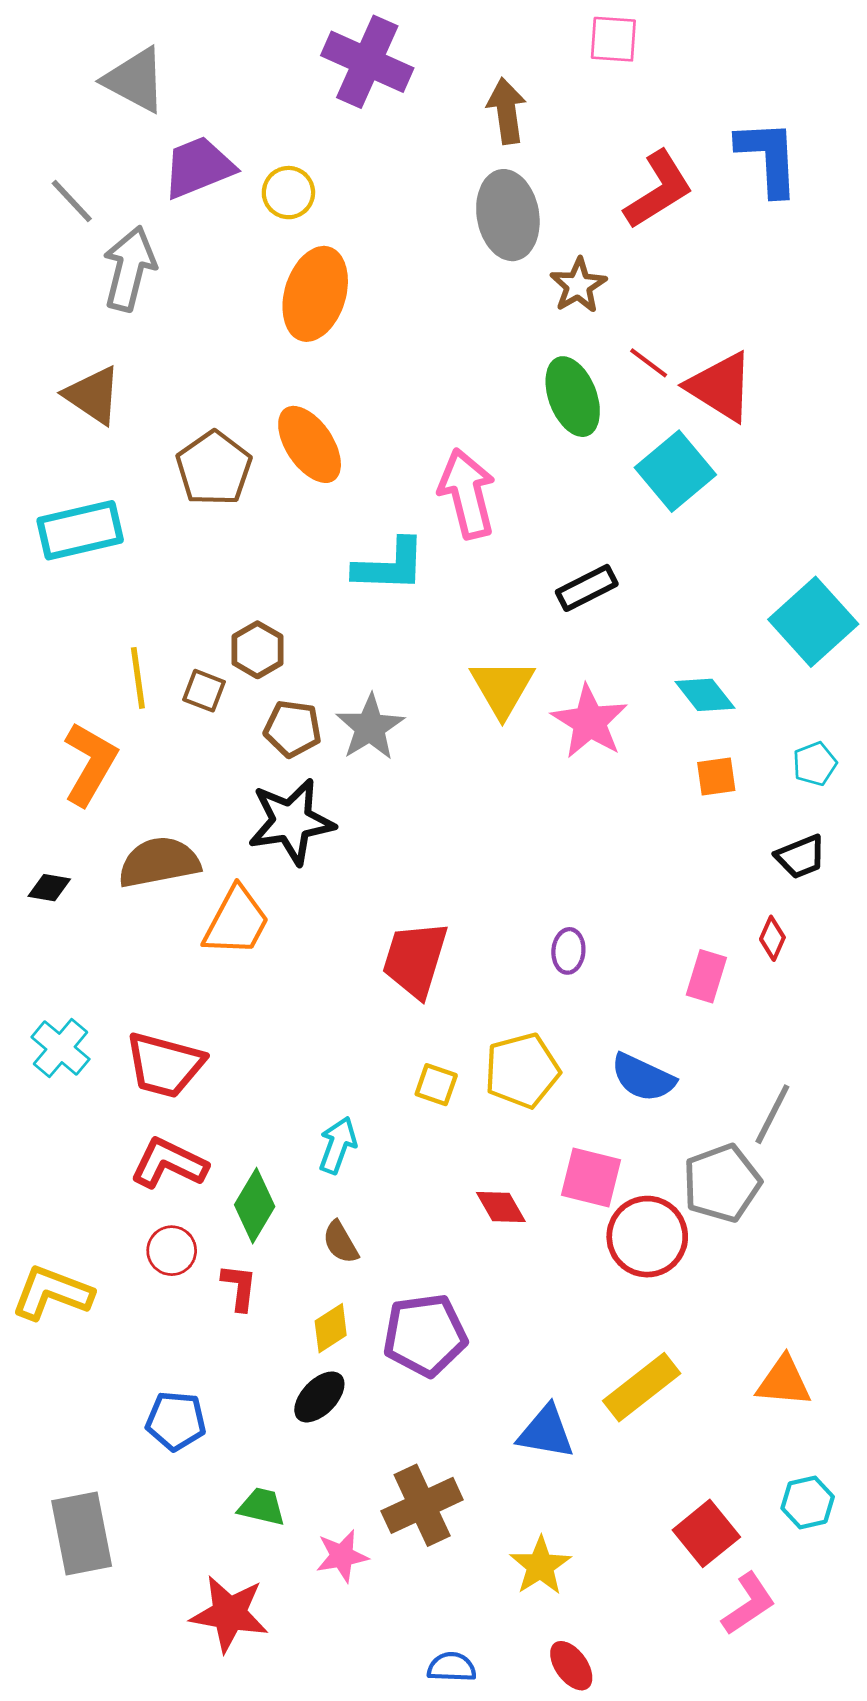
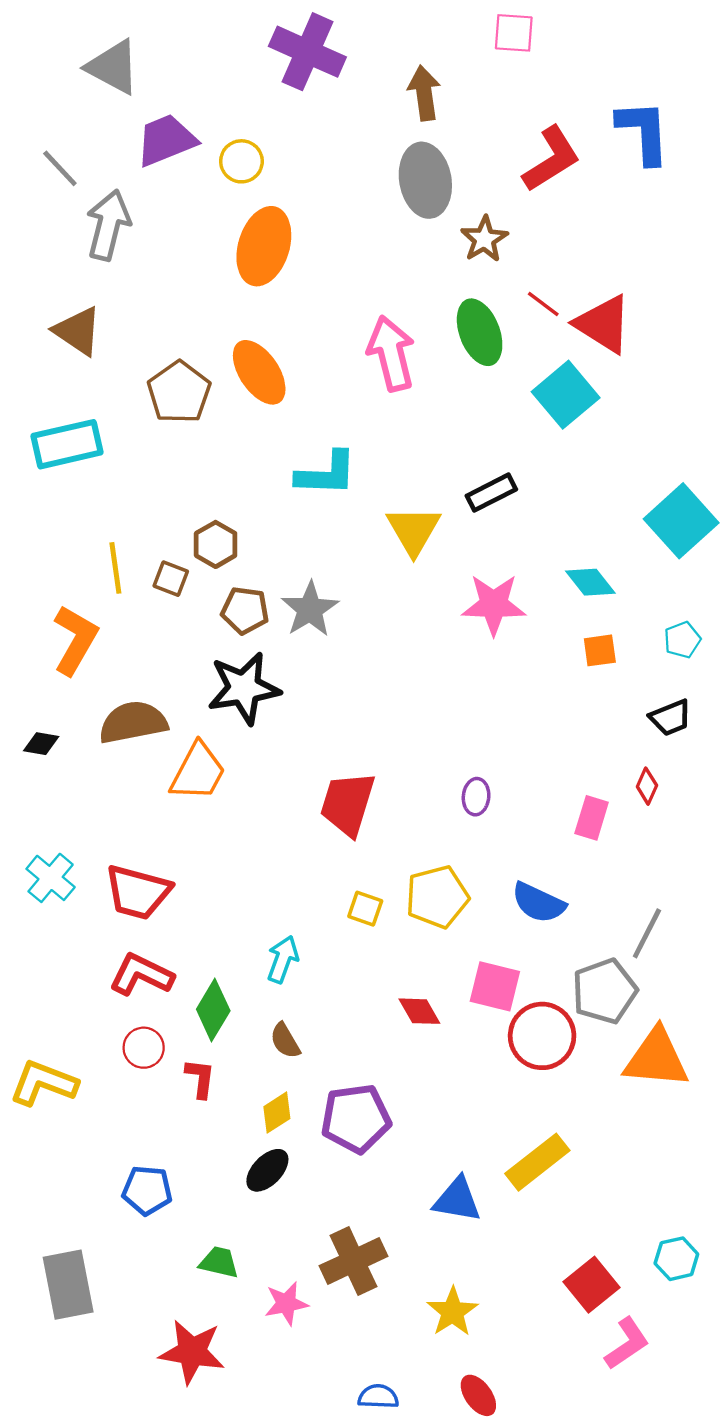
pink arrow: (467, 494) -> (391, 353), moved
yellow triangle: (502, 688) -> (414, 530), moved
pink star: (590, 722) -> (494, 605), turned -30
orange triangle: (784, 1381) -> (656, 1058), moved, size x1.4

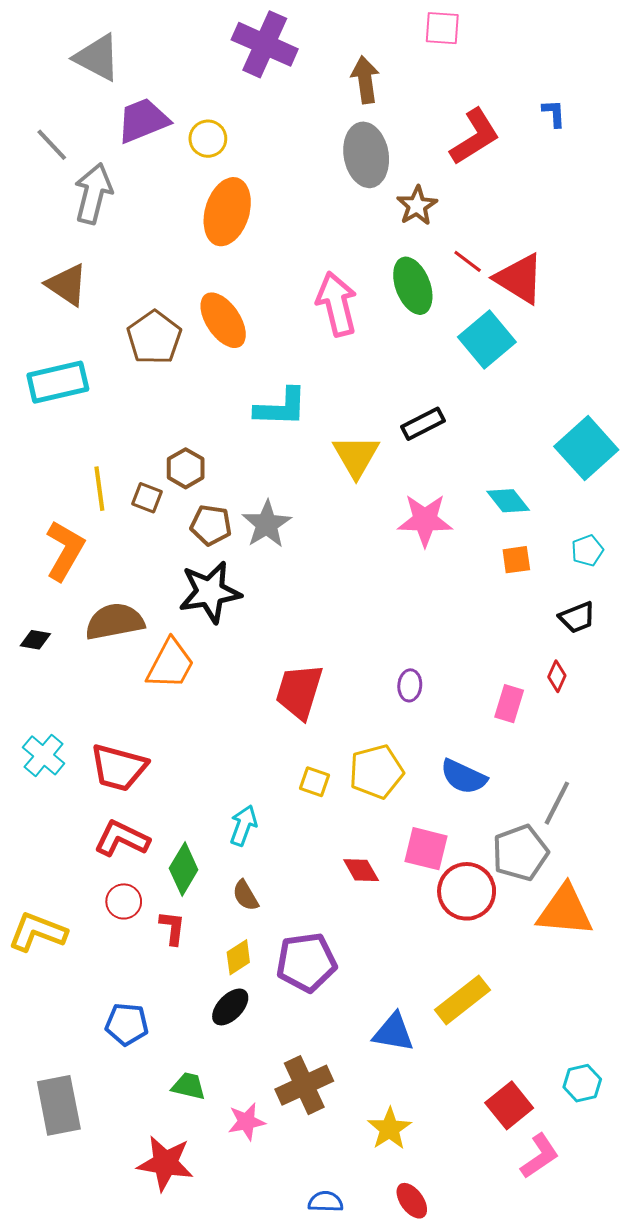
blue L-shape: (643, 132) -> (554, 113), size x0.5

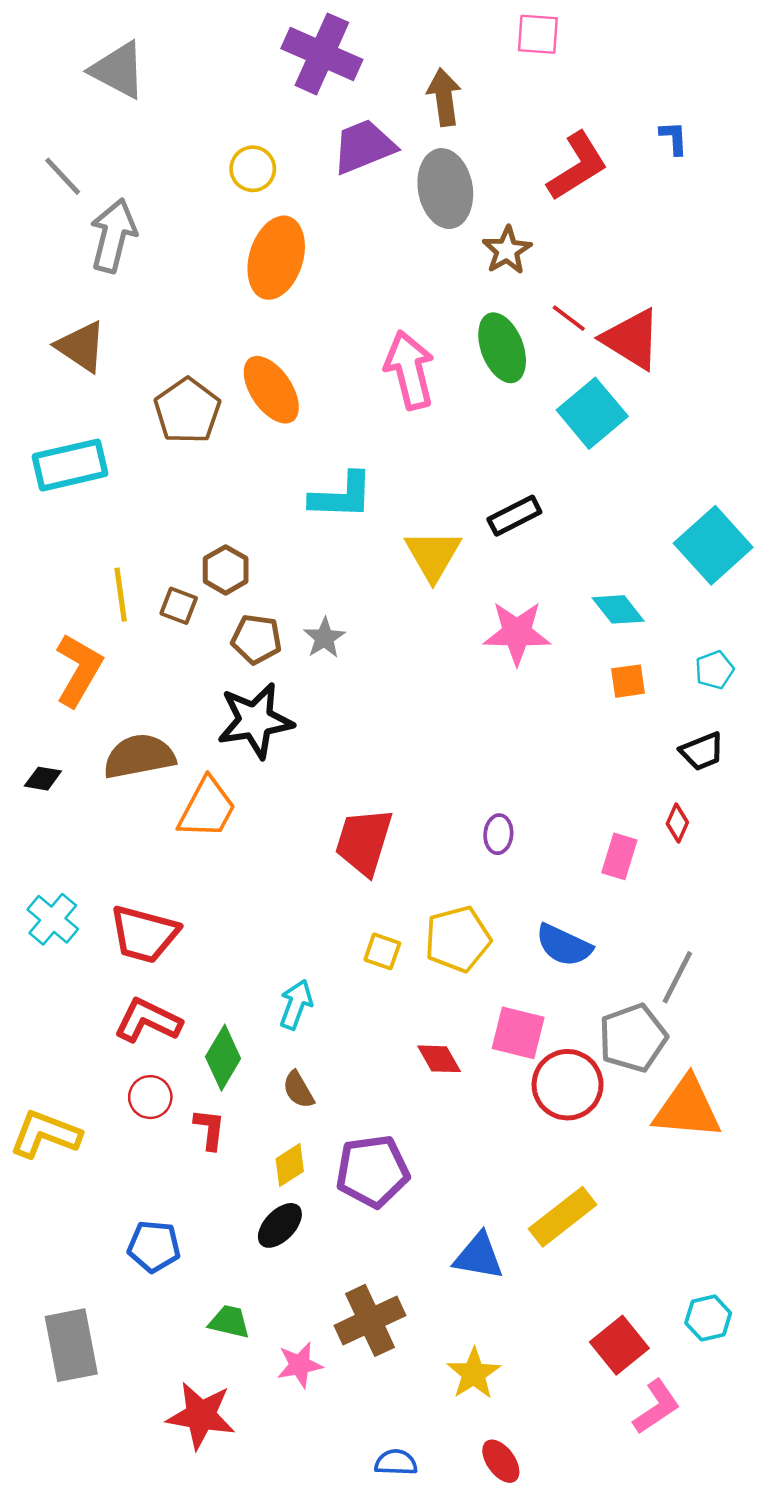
purple trapezoid: (143, 120) -> (364, 147), moved
gray star: (267, 524) -> (324, 638), size x0.7

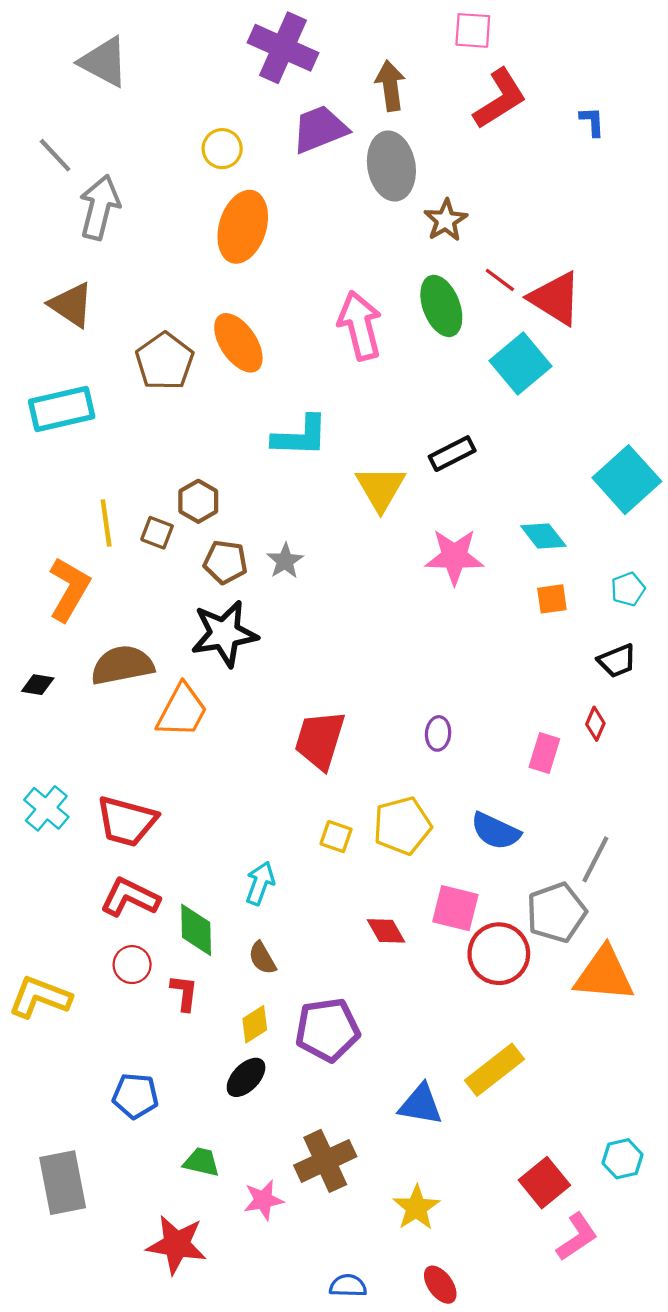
red L-shape: (577, 166) -> (500, 99), moved
green diamond: (223, 1058) -> (196, 930), turned -32

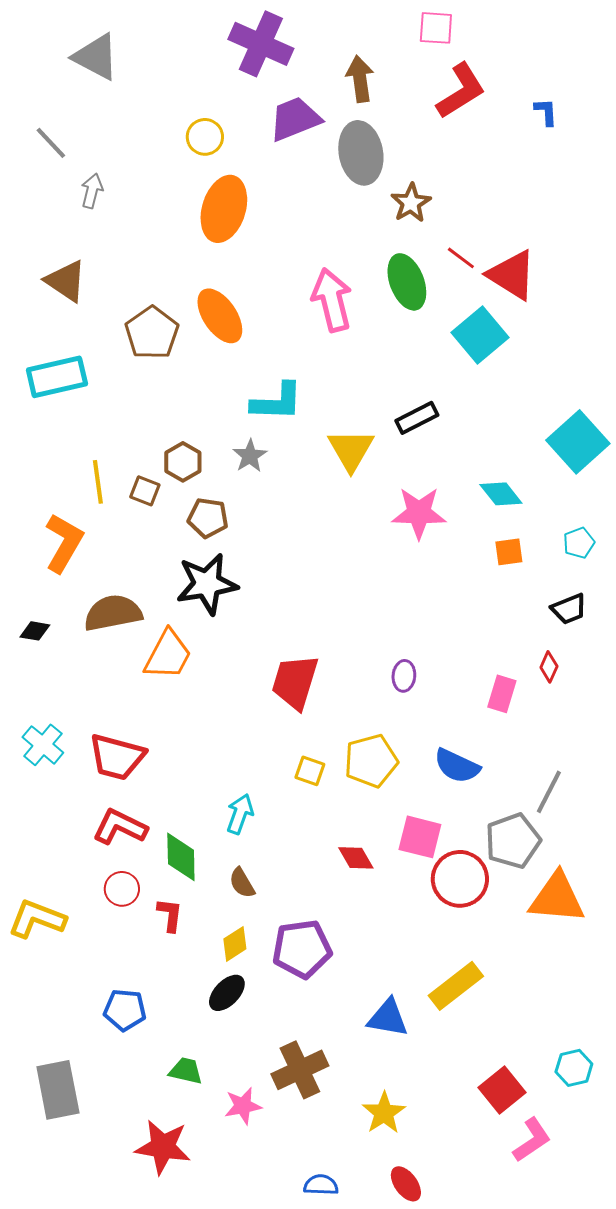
gray arrow: (100, 207) -> (92, 191), size x0.6
gray star: (285, 561) -> (250, 456), moved

